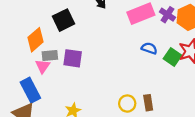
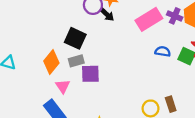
black square: (64, 20) -> (75, 38), turned -30
gray rectangle: (50, 55) -> (76, 61), moved

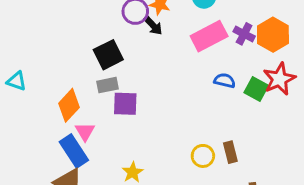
black square: (75, 38) -> (108, 55), turned 35
orange diamond: (51, 62) -> (69, 105), moved
pink triangle: (63, 86) -> (85, 132), moved

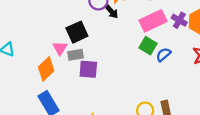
blue semicircle: (225, 81) -> (163, 55), turned -56
green square: (256, 89) -> (148, 46), moved
pink triangle: (85, 132) -> (60, 48), moved

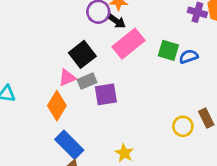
pink rectangle: (153, 21) -> (129, 44), moved
pink triangle: (60, 48) -> (67, 78), turned 49
blue semicircle: (163, 55) -> (189, 56), turned 35

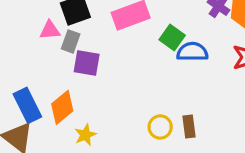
blue semicircle: (189, 56) -> (192, 52), size x1.4
gray rectangle: (87, 81) -> (71, 41), turned -66
orange diamond: (57, 106) -> (62, 107), moved

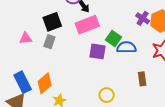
pink triangle: (50, 30) -> (26, 38), moved
purple square: (87, 63) -> (98, 51), moved
brown rectangle: (189, 127) -> (142, 79), moved

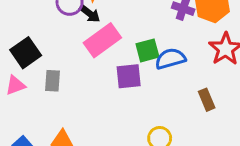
black square: (52, 22) -> (26, 53), moved
green square: (114, 38) -> (147, 50), turned -35

